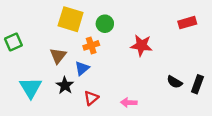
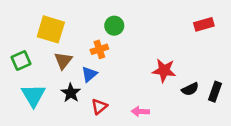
yellow square: (71, 19) -> (51, 29), moved
green square: (13, 42) -> (21, 61), moved
red star: (141, 45) -> (164, 70), moved
black semicircle: (175, 82) -> (190, 89), turned -56

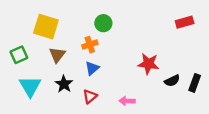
blue triangle: (89, 74) -> (92, 68), moved

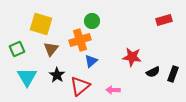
orange cross: (90, 45) -> (80, 40), size x1.5
blue triangle: (92, 68) -> (91, 61), moved
red triangle: (90, 96) -> (80, 86), size x1.5

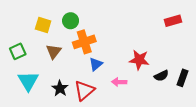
green circle: (92, 21) -> (71, 21), moved
yellow square: (41, 24) -> (43, 25), size x0.7
black star: (57, 75) -> (60, 88), moved
pink arrow: (113, 90) -> (119, 82), moved

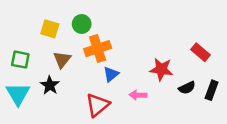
red rectangle: (173, 21) -> (201, 52), moved, turned 56
green square: (18, 51) -> (20, 60), turned 35
cyan triangle: (28, 81) -> (18, 94), moved
black star: (60, 88) -> (50, 85), moved

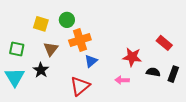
black semicircle: (187, 88) -> (153, 72), turned -144
pink arrow: (138, 95) -> (122, 80), moved

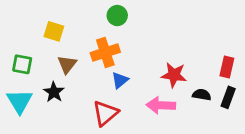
green circle: (67, 20) -> (117, 16), moved
red rectangle: (164, 43) -> (227, 67), moved, turned 63
pink arrow: (122, 80) -> (161, 105), size x1.5

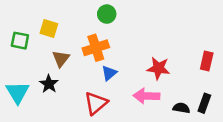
green square: (22, 64) -> (20, 41), moved
black semicircle: (202, 95) -> (181, 108), moved
black rectangle: (228, 97) -> (204, 103), moved

